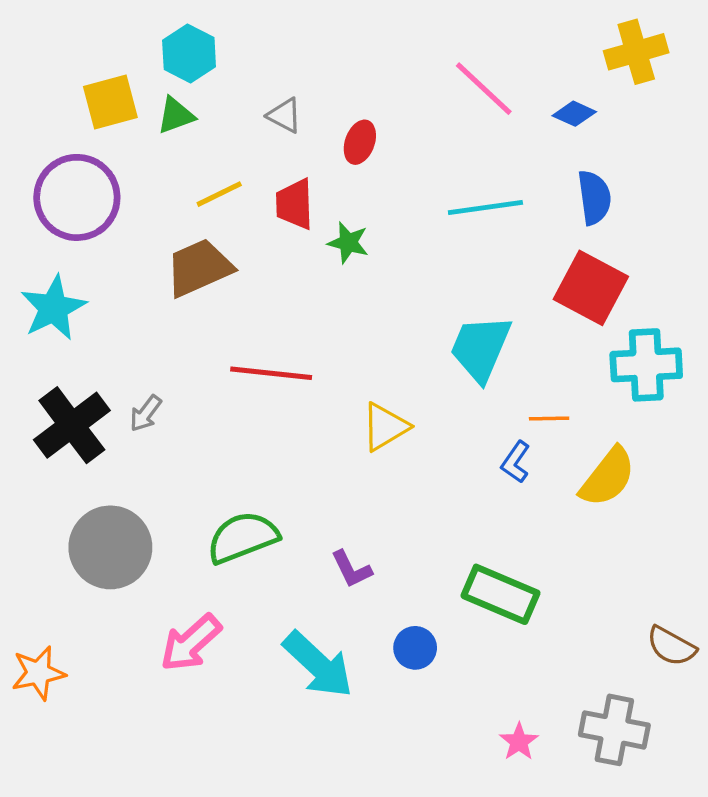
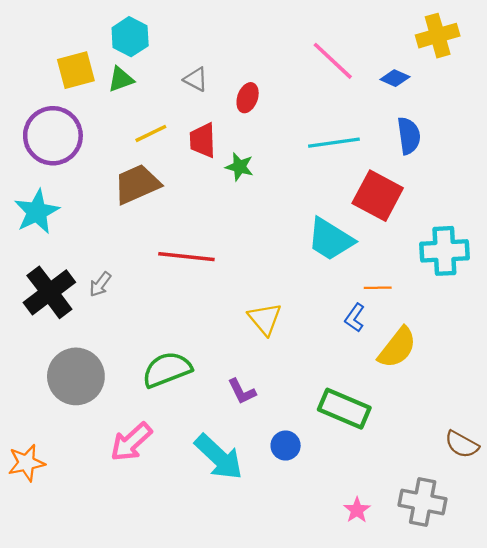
red square: (591, 288) -> (378, 196), moved
cyan trapezoid: (480, 348) -> (330, 239), turned -81
yellow triangle: (385, 427) -> (265, 319), moved, turned -39
yellow semicircle: (608, 477) -> (397, 348), moved

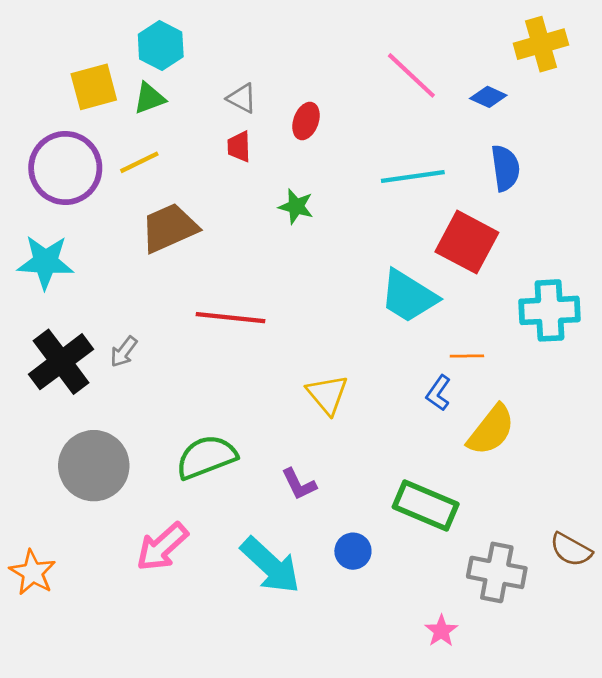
yellow line: (151, 133) -> (139, 162), moved
red trapezoid: (203, 140) -> (239, 147), moved, size x0.7
cyan star: (37, 212) -> (45, 262), turned 30
orange star: (26, 463) -> (33, 572), turned -30
gray cross: (423, 502) -> (497, 572), moved

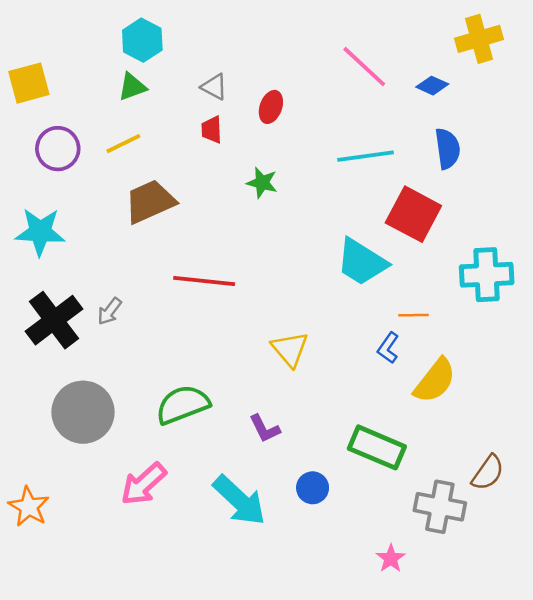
yellow square: (94, 87) -> (29, 83), moved
purple circle: (65, 168) -> (58, 149), size x0.7
brown semicircle: (571, 550) -> (488, 473), moved, turned -84

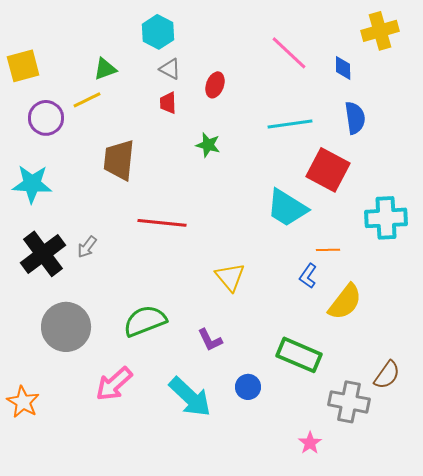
cyan hexagon: (142, 40) -> (158, 32), moved
blue diamond: (432, 86) -> (343, 68), turned 65
yellow line: (123, 144) -> (87, 100), moved
brown trapezoid: (150, 202) -> (119, 160), turned -60

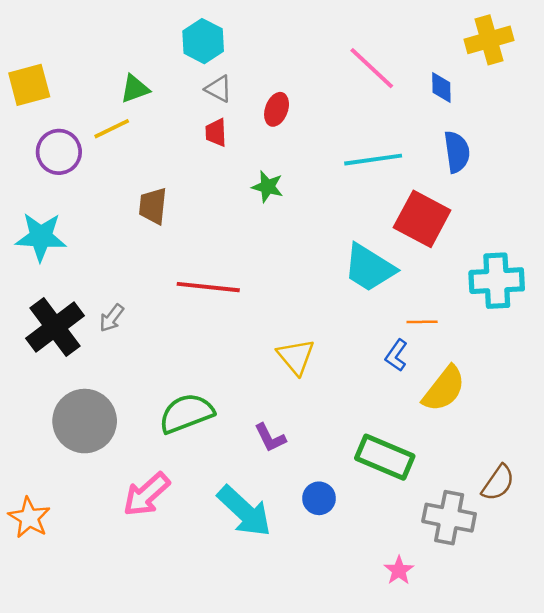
brown trapezoid: (119, 160) -> (153, 206), size x0.7

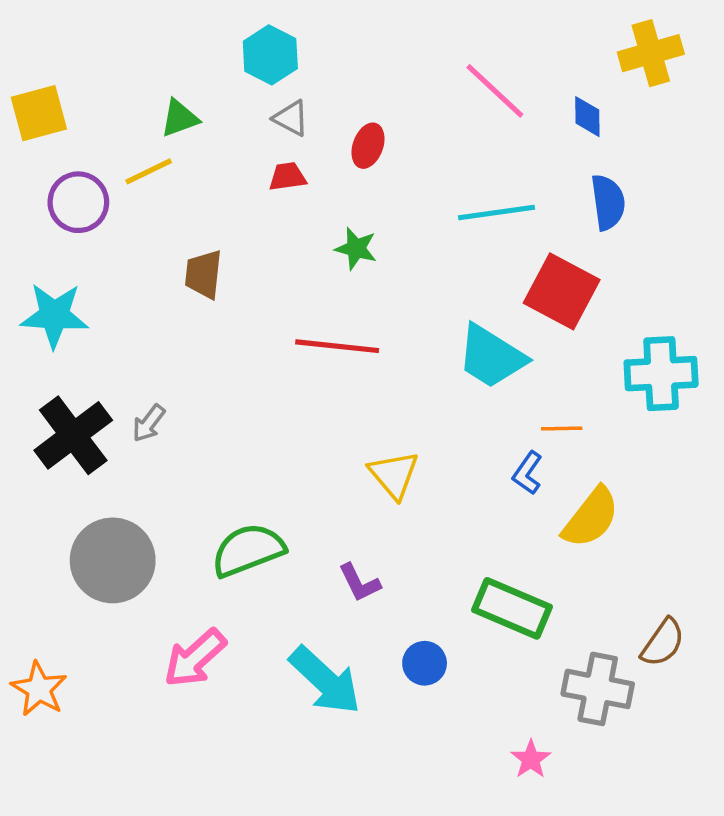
red trapezoid: (216, 133) -> (287, 177), turned 84
red line: (208, 287) -> (337, 346), moved

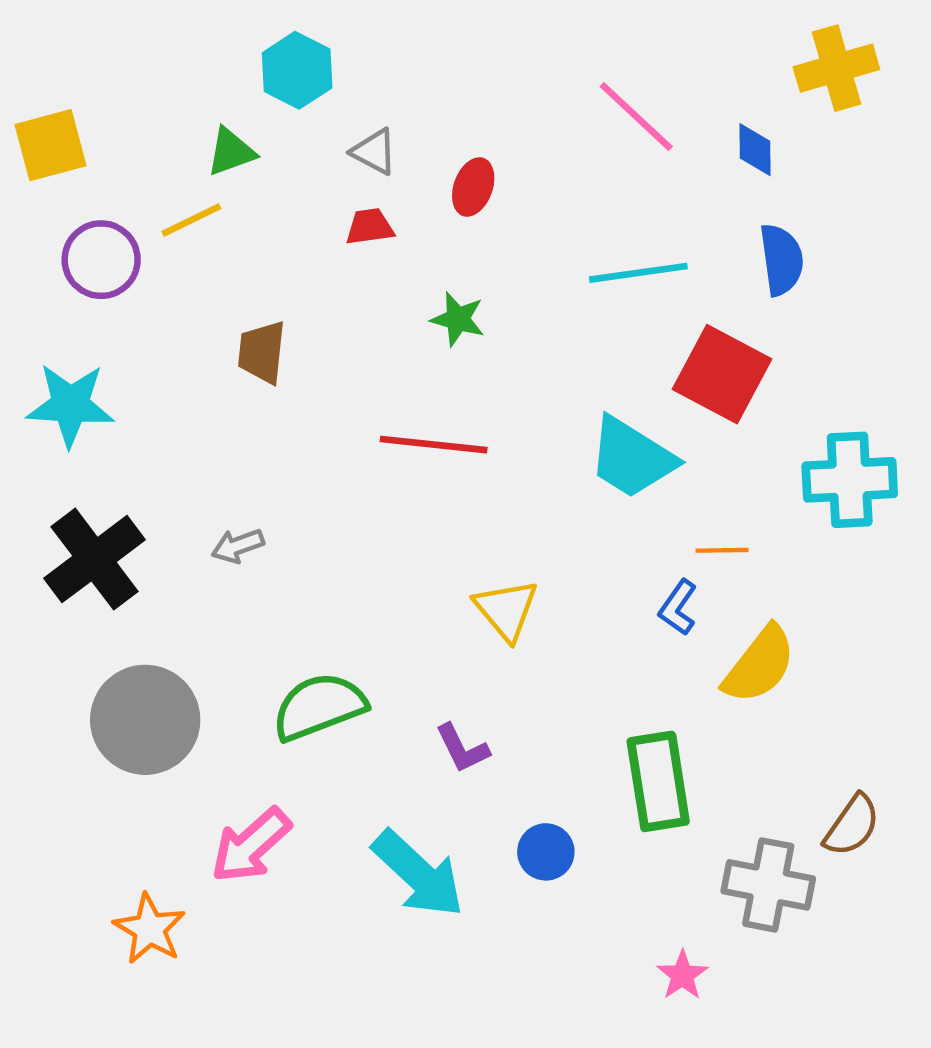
cyan hexagon: (270, 55) -> (297, 70), moved
gray arrow: (149, 423) -> (238, 546), moved, turned 33
green rectangle: (512, 608) -> (658, 781), turned 58
orange star: (39, 689) -> (150, 929), moved

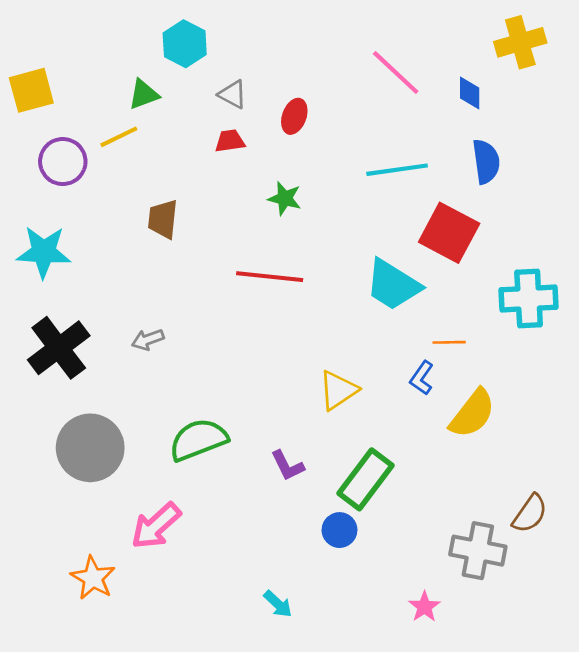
yellow triangle: (506, 610) -> (338, 390), moved, turned 36
green rectangle: (658, 781) -> (366, 479), moved, turned 46
cyan arrow: (418, 874) -> (278, 604), moved, size x0.5

